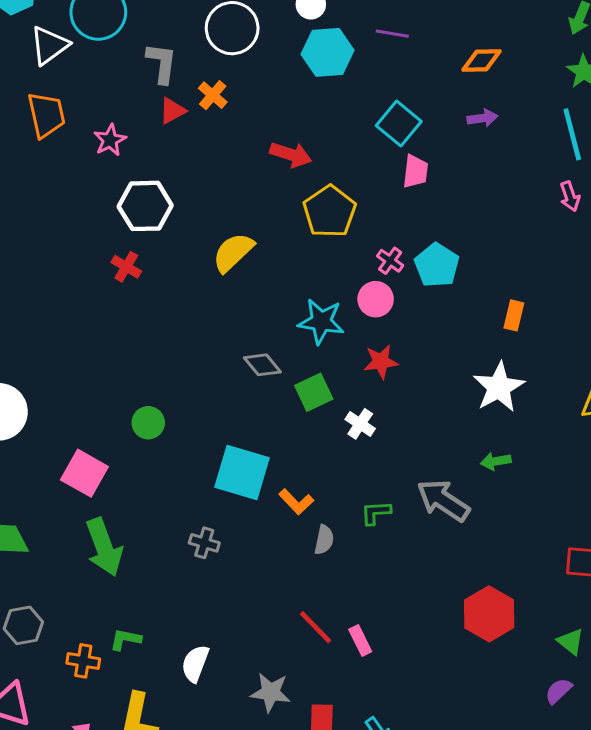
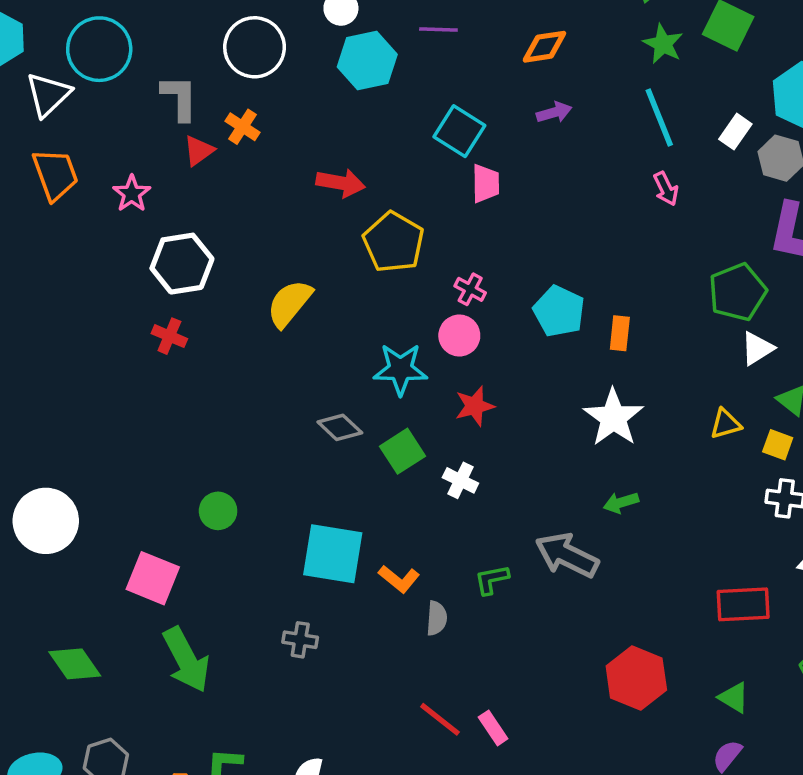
cyan pentagon: (437, 265) -> (559, 311), moved

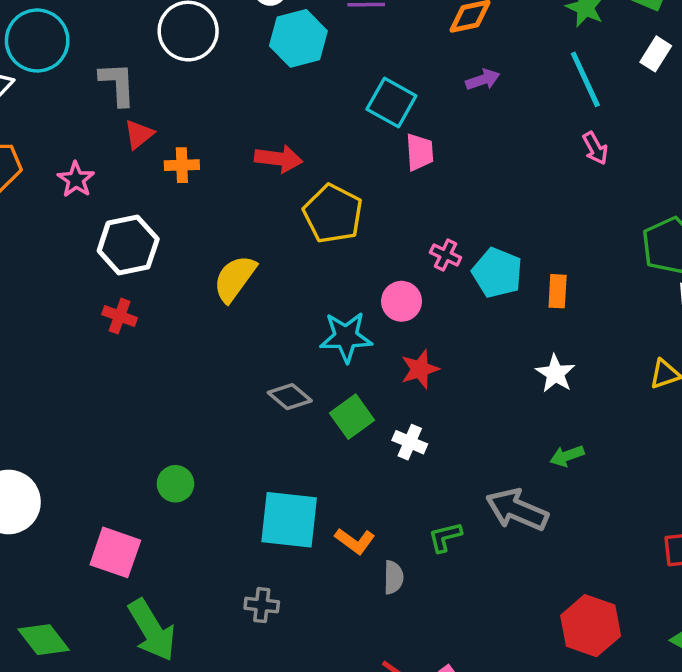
orange cross: (242, 127) -> (182, 165), moved, turned -32
white rectangle: (735, 132) -> (656, 54), moved
pink cross: (470, 289) -> (446, 255), moved
white star: (613, 418) -> (555, 374), size x0.7

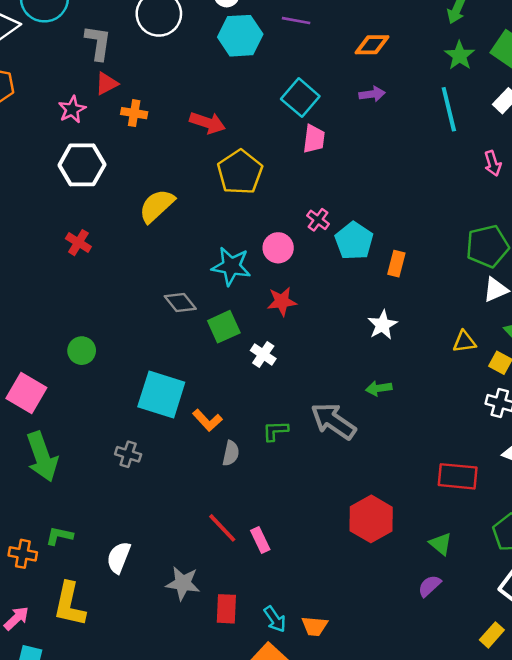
pink arrow: (595, 148) -> (493, 163), moved
pink star: (76, 179) -> (72, 109), moved
red cross: (120, 316) -> (78, 243), moved

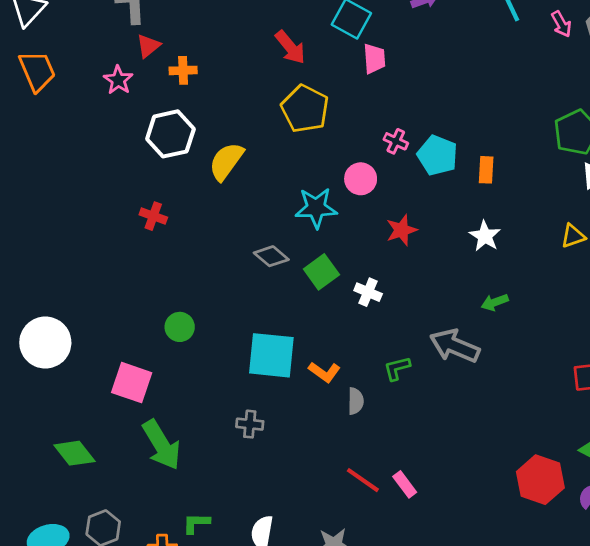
red arrow: (207, 123) -> (290, 47), moved, turned 44
pink arrow: (493, 163) -> (561, 24), moved
white hexagon: (82, 165) -> (170, 134), moved
red star: (282, 301) -> (402, 230), moved
red hexagon: (371, 519) -> (540, 480), moved

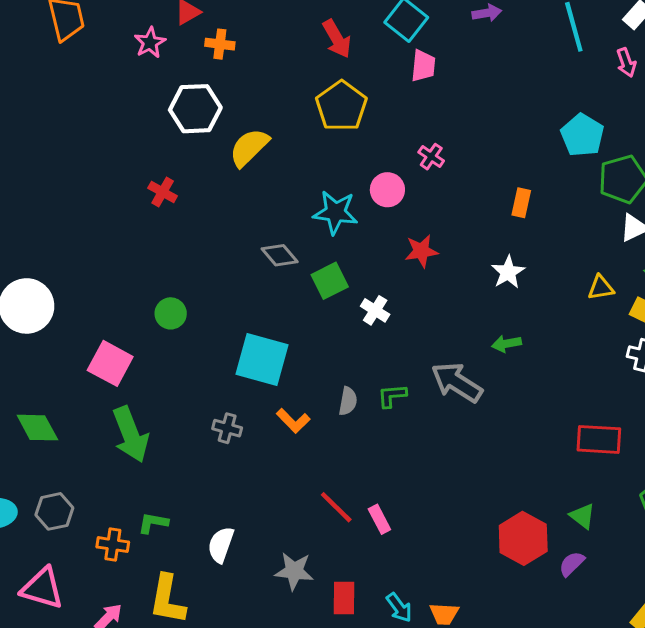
cyan pentagon: (437, 155) -> (582, 135), moved
orange L-shape: (324, 372) -> (293, 421), moved
gray semicircle: (356, 401) -> (348, 401), moved

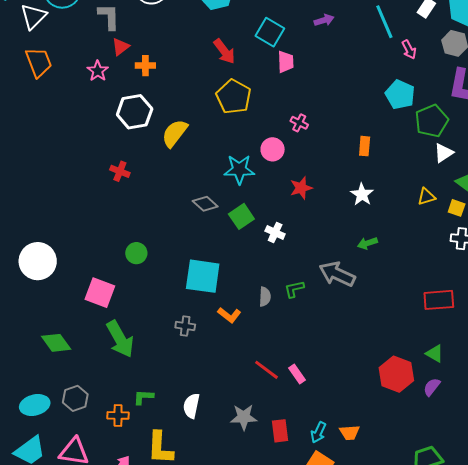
pink arrow: (626, 63) -> (409, 50), moved
cyan arrow: (399, 608) -> (318, 432), turned 70

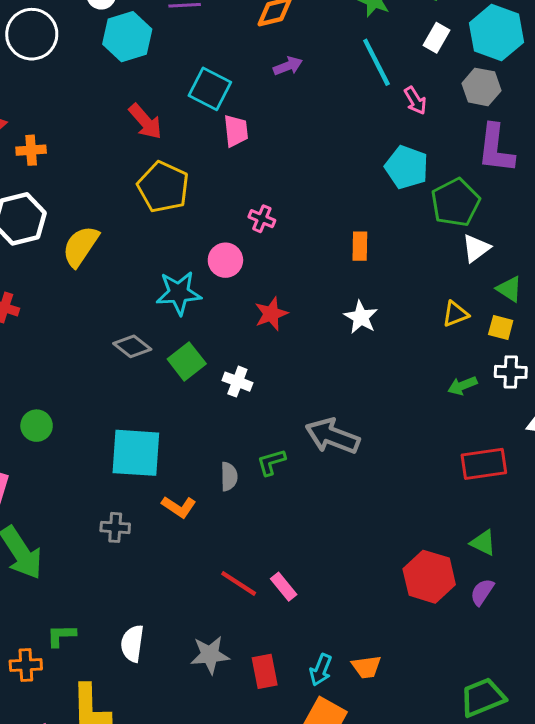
green arrow: (367, 243) -> (462, 386), moved

